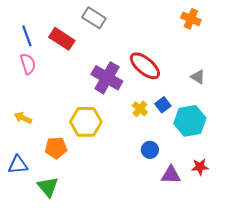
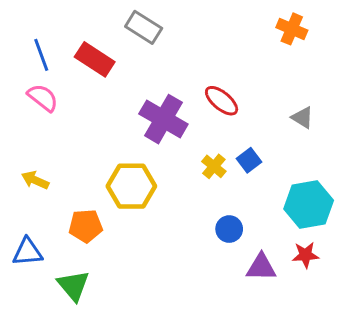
pink semicircle: (28, 64) -> (43, 98), turned -35
red ellipse: (145, 66) -> (222, 101), size x0.7
cyan hexagon: (190, 121) -> (309, 205), moved

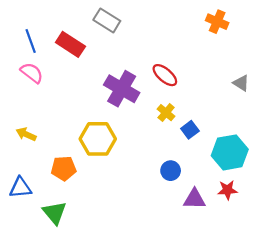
gray triangle: (302, 117) -> (241, 83), moved
blue square: (249, 160) -> (190, 130), moved
yellow cross: (214, 166) -> (166, 113), moved

